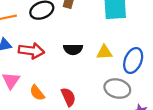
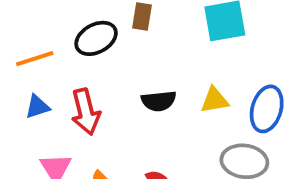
red arrow: (31, 51) -> (86, 112), turned 75

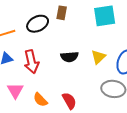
yellow triangle: (215, 100) -> (98, 57), turned -35

